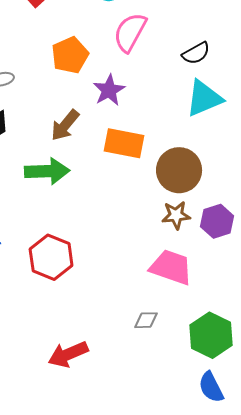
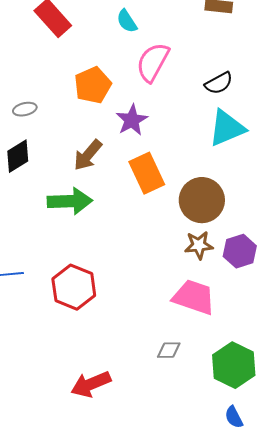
orange rectangle: (124, 143) -> (147, 173), turned 54
blue semicircle: (211, 387) -> (234, 417), size x0.7

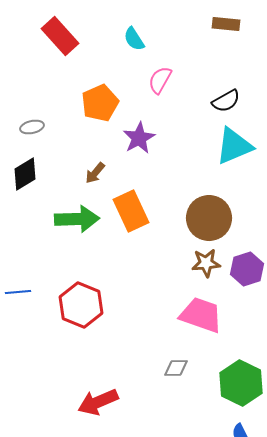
pink semicircle: (153, 62) -> (160, 80), size x0.7
brown arrow: (88, 155) -> (95, 173), size x0.7
orange rectangle: (147, 173) -> (131, 211), moved

